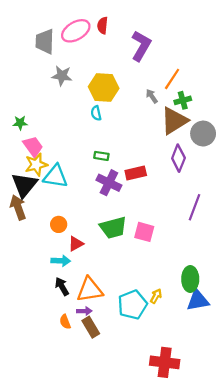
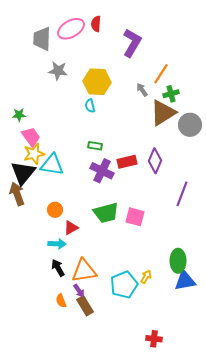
purple diamond: (178, 158) -> (155, 161), moved
purple arrow: (84, 311) -> (79, 291), turned 56
red cross: (165, 362) -> (154, 339), size x0.6

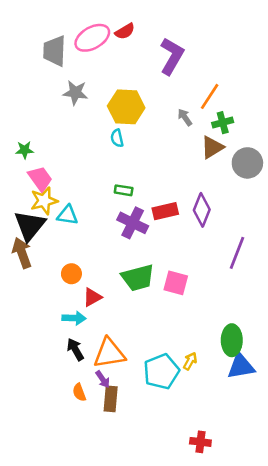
red semicircle: (96, 24) -> (125, 31), turned -126
brown triangle: (163, 113) -> (212, 147), size x0.7
cyan triangle: (52, 165) -> (68, 215), size x0.7
brown rectangle: (85, 306) -> (111, 399), turned 36

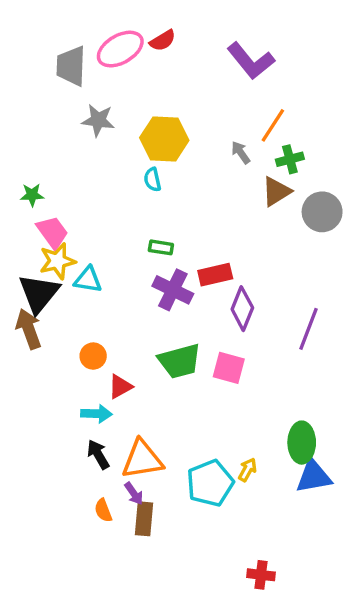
purple L-shape: (172, 56) -> (251, 61), moved, turned 111
purple diamond: (202, 210) -> (242, 309), moved

